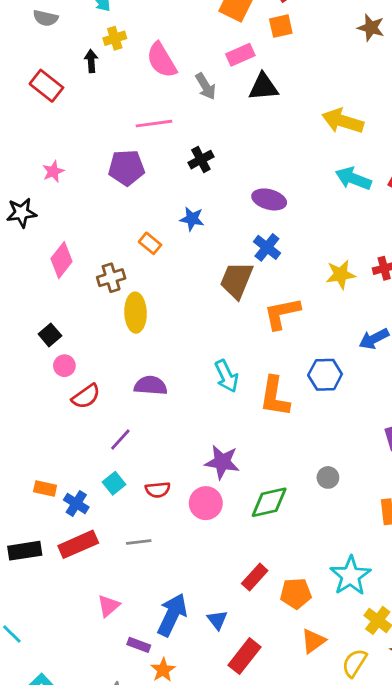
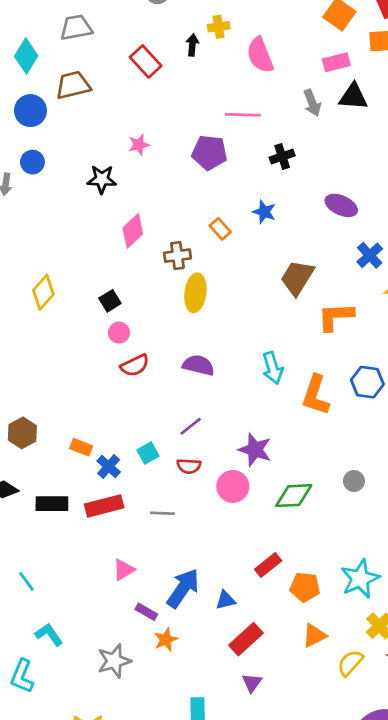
gray arrow: (206, 86) -> (312, 103), moved
blue cross: (267, 247) -> (370, 255), moved
purple line: (120, 440) -> (191, 426), moved
blue triangle: (217, 620) -> (226, 600), turned 45

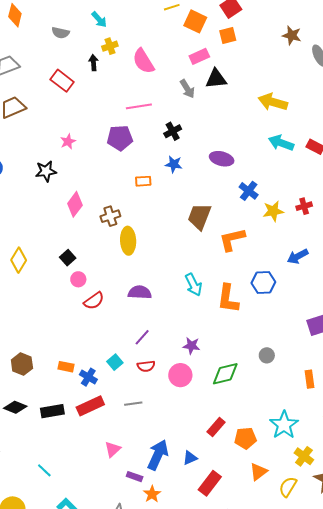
blue star: (264, 212) -> (174, 164), moved
orange rectangle: (220, 229) -> (143, 181), moved, turned -42
purple star: (255, 450) -> (191, 346), size x0.7

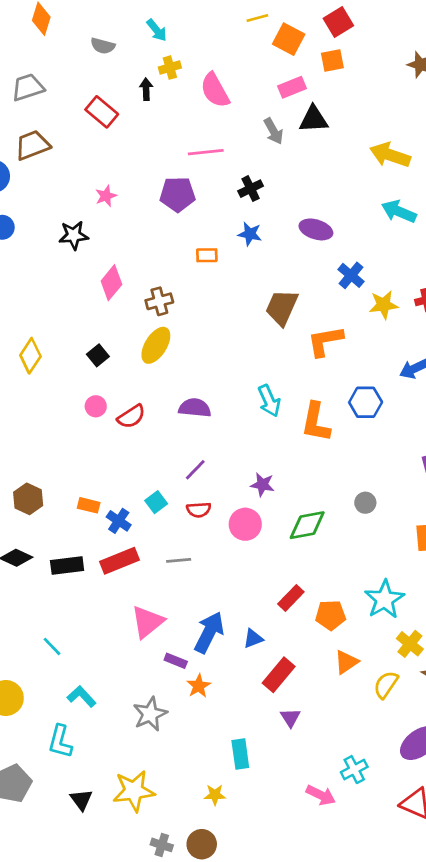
yellow ellipse: (128, 241) -> (156, 345), moved, turned 32
pink circle: (78, 279) -> (96, 406), moved
pink triangle: (113, 449) -> (147, 622), size x1.5

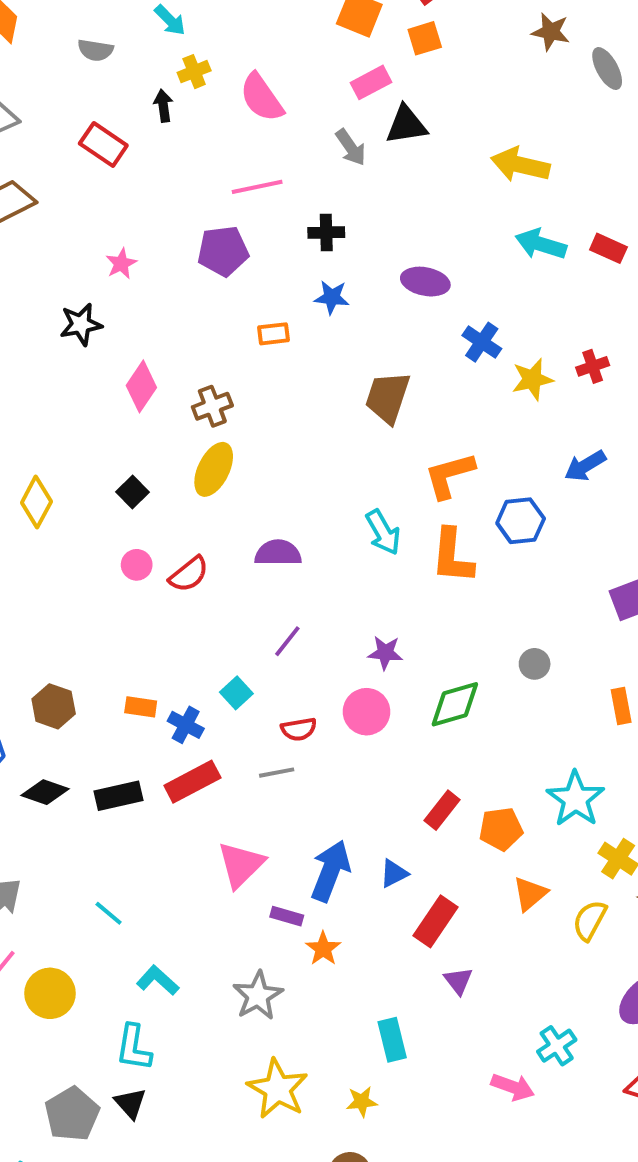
black cross: (251, 189) -> (326, 233), turned 30
orange L-shape: (325, 341) -> (449, 475), moved
red semicircle: (199, 510) -> (299, 729), moved
yellow star: (134, 791) -> (278, 1089), moved, turned -30
black triangle: (81, 800) -> (130, 1103), moved

